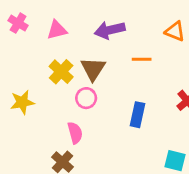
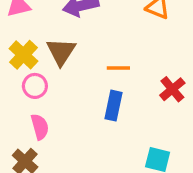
orange line: (142, 59) -> (118, 68), moved
pink circle: (86, 98) -> (35, 86), moved

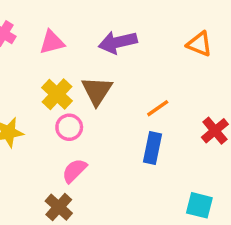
orange line: (118, 68) -> (158, 108), turned -35
pink semicircle: (40, 127) -> (74, 171), turned -120

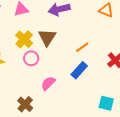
blue rectangle: (152, 148) -> (79, 70), turned 30
pink semicircle: (74, 171) -> (48, 83), moved

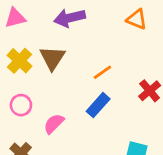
pink circle: (31, 58) -> (21, 105), moved

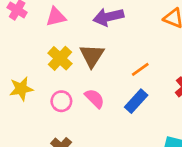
pink semicircle: (54, 124) -> (95, 98), moved, turned 90

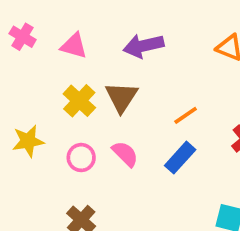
pink triangle: (56, 17) -> (74, 46), turned 30

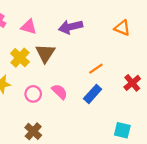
brown triangle: (121, 97) -> (45, 53), moved
yellow cross: (79, 101) -> (20, 58), moved

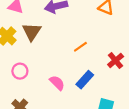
pink semicircle: (60, 92) -> (57, 83), moved
blue rectangle: (93, 94) -> (85, 80), moved

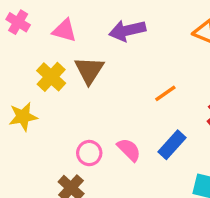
pink circle: (20, 71) -> (89, 153), moved

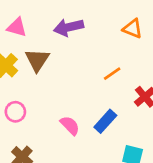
orange line: (165, 93) -> (112, 74), moved
pink circle: (89, 153) -> (15, 112), moved

